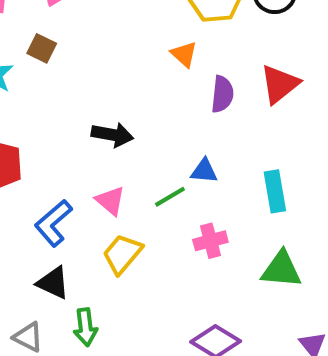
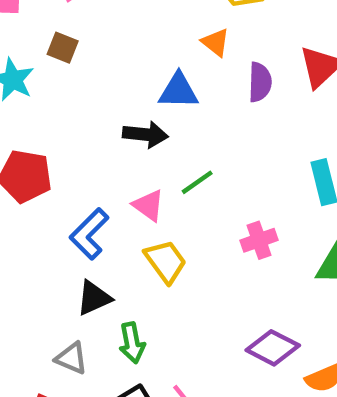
blue triangle: (204, 171) -> (178, 91), moved, size x1.4
green line: (170, 197) -> (197, 182), moved
yellow trapezoid: (122, 254) -> (166, 261), turned 108
black triangle: (53, 283) -> (94, 298), turned -45

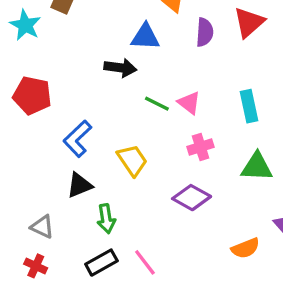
green line: (197, 182) -> (157, 104), turned 60
pink triangle: (148, 205) -> (189, 103), moved
purple diamond: (273, 348) -> (192, 198), moved
gray triangle: (71, 358) -> (42, 227), moved

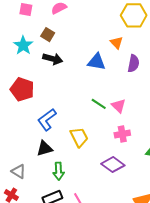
black arrow: (120, 68) -> (53, 59), moved

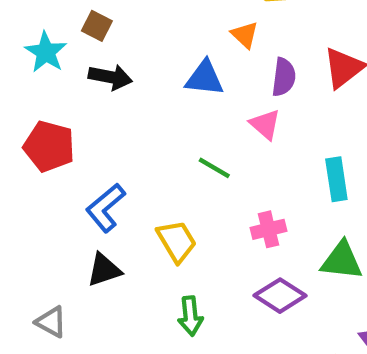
pink triangle: (119, 106) -> (265, 124), moved
purple diamond: (113, 165) -> (280, 296), moved
green arrow: (59, 171) -> (190, 316), moved

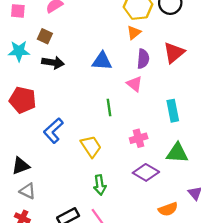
orange triangle: (245, 35) -> (134, 33), moved, turned 40
cyan star: (46, 52) -> (19, 51), turned -30
green line: (214, 168) -> (109, 108), turned 54
black triangle: (104, 270) -> (21, 166), moved

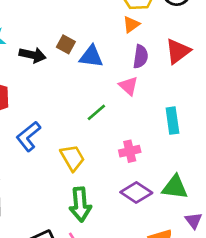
brown square: (45, 36) -> (66, 44), moved
green line: (109, 108) -> (96, 112), turned 54
green triangle: (177, 153) -> (175, 187), moved
green arrow: (100, 185) -> (80, 204), size x1.4

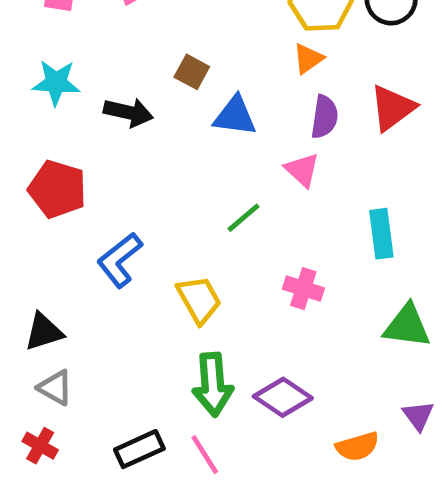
brown square: (66, 44) -> (192, 72), moved
pink cross: (130, 151) -> (303, 289), turned 30
green triangle: (175, 187) -> (407, 326), moved
purple diamond: (136, 193) -> (283, 397), moved

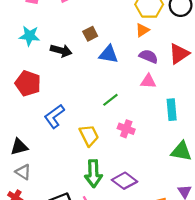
brown square: (192, 72) -> (90, 34), turned 32
purple semicircle: (324, 117) -> (149, 56), turned -78
pink triangle: (302, 170) -> (148, 81), moved, turned -42
pink cross: (303, 289) -> (126, 129), moved

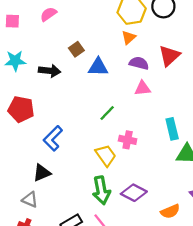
cyan rectangle: (172, 110) -> (172, 129), moved
yellow trapezoid: (89, 135) -> (106, 155), moved
black triangle: (19, 147) -> (42, 173), moved

